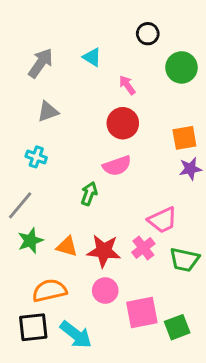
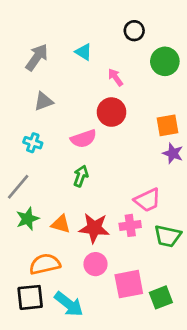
pink semicircle: (117, 166) -> (83, 139), moved
purple star: (190, 169) -> (173, 153), turned 30
pink cross: (143, 248) -> (130, 225), turned 30

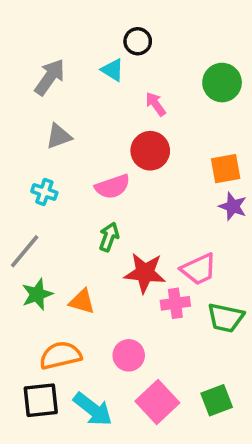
black circle: (134, 31) -> (138, 41), moved
red star: (94, 228) -> (145, 273), moved
pink square: (129, 284) -> (157, 402), moved, turned -32

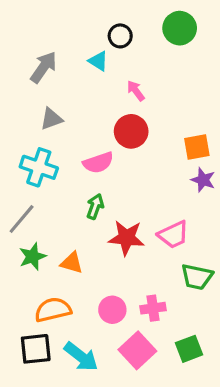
green circle: (222, 83) -> (180, 28), moved
cyan cross: (44, 192) -> (39, 167), size x1.6
pink cross: (175, 303) -> (153, 308), moved

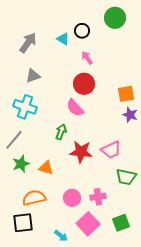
black circle: (120, 36) -> (82, 31), moved
pink semicircle: (98, 163) -> (75, 108), moved, turned 66
cyan arrow: (81, 357) -> (61, 236), moved, size x0.6

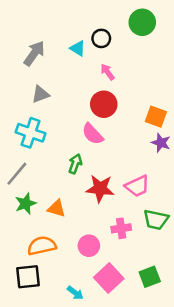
orange square: (126, 94) -> (156, 117), turned 30
pink cross: (98, 197) -> (121, 228), moved

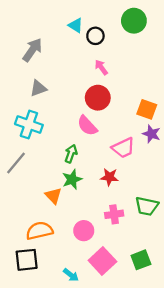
cyan triangle: (78, 48) -> (76, 25), moved
pink trapezoid: (137, 186) -> (123, 148), moved
red star: (100, 189) -> (109, 177), moved, size x0.7
green star: (26, 204) -> (72, 179), moved
orange triangle: (57, 208) -> (53, 196), turned 30

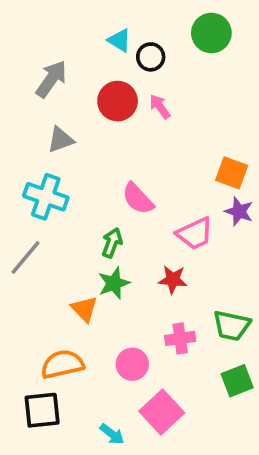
red circle: (98, 98) -> (118, 101), moved
green square: (141, 260) -> (237, 381), moved

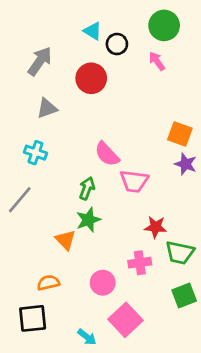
pink arrow: (160, 107) -> (157, 61), moved
cyan cross: (46, 197) -> (35, 153), size x0.7
pink trapezoid: (195, 234) -> (134, 181), moved, turned 32
red star: (173, 280) -> (156, 227), moved
orange semicircle: (62, 364) -> (48, 283), size x0.7

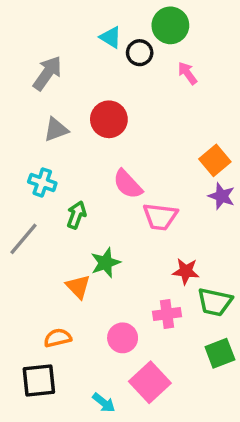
green circle: (164, 25) -> (170, 25), moved
red circle: (91, 78) -> (109, 119), moved
orange square: (180, 134) -> (215, 160), turned 30
green arrow: (87, 188) -> (76, 215), moved

